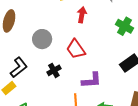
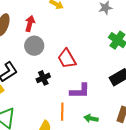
red arrow: (82, 15) -> (30, 24), moved

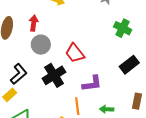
black cross: (43, 78) -> (54, 75), size x1.6

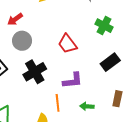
red arrow: (34, 23) -> (15, 19), turned -133
red trapezoid: (75, 53) -> (67, 44), moved

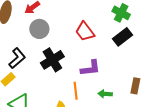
black rectangle: (110, 62) -> (123, 37), moved

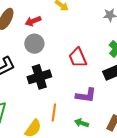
purple L-shape: (90, 68) -> (86, 95), moved

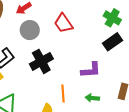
red trapezoid: (78, 58) -> (63, 23), moved

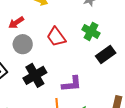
green cross: (112, 18) -> (91, 31), moved
purple L-shape: (91, 70) -> (72, 84), moved

